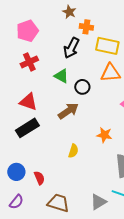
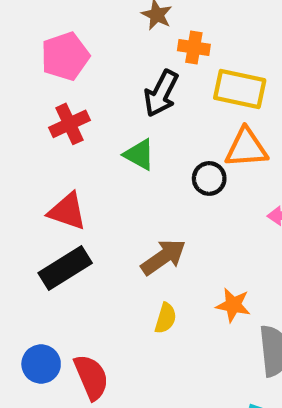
black circle: (82, 87) -> (209, 178), moved
brown arrow: (68, 111) -> (163, 257), moved
orange star: (104, 135) -> (233, 305), moved
red semicircle: (39, 178) -> (91, 377), size x1.5

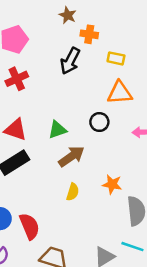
yellow rectangle: (240, 89) -> (116, 58), size x0.6
green triangle: (139, 154) -> (57, 130), moved, turned -48
black circle: (209, 178) -> (99, 122), moved

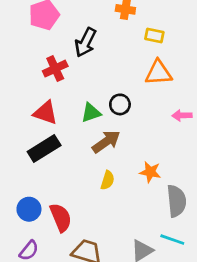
black arrow: (70, 61) -> (85, 42), moved
red cross: (17, 79) -> (55, 69), moved
black circle: (99, 122) -> (120, 104), moved

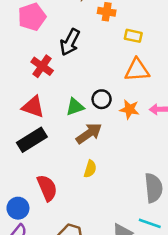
red cross: (55, 69) -> (42, 66), turned -30
orange star: (150, 172) -> (129, 109), moved
blue circle: (29, 209) -> (18, 208), moved
red semicircle: (61, 217) -> (47, 188), moved

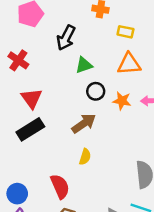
red cross: (42, 66) -> (18, 60), moved
red triangle: (33, 107) -> (31, 98), turned 35
green triangle: (75, 107) -> (84, 65), moved
red semicircle: (47, 188) -> (60, 186), moved

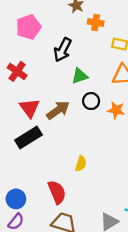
brown arrow: (84, 123) -> (58, 110), moved

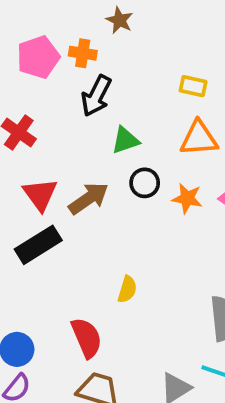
orange cross: (96, 22) -> (83, 53), moved

